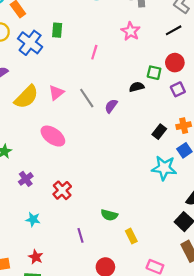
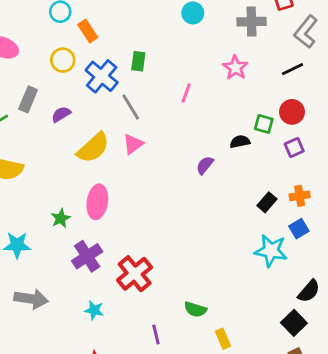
gray line: (87, 98) -> (131, 107), moved
pink ellipse: (53, 136) -> (97, 202), moved, turned 60
purple cross: (26, 179) -> (87, 256), size x1.5
red cross: (62, 190) -> (135, 274), size x1.4

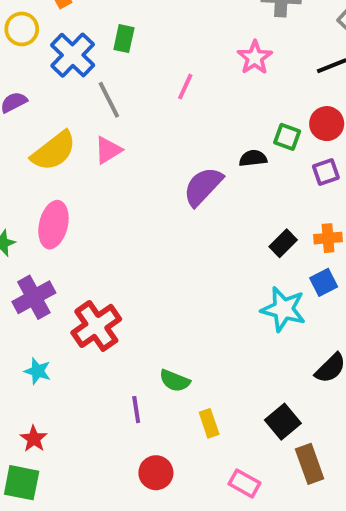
purple semicircle: (205, 165) -> (203, 186), size x1.6
black square: (294, 323) -> (283, 422), moved
purple line: (156, 335) -> (136, 410), moved

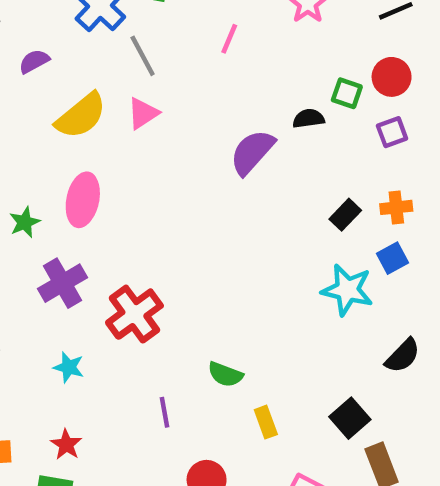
purple line: (136, 410) -> (164, 412), moved

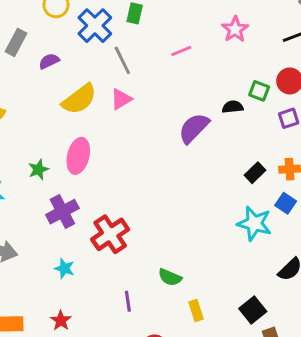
pink line: (229, 39) -> (181, 51), turned 42
blue square: (392, 258) -> (286, 203), turned -30

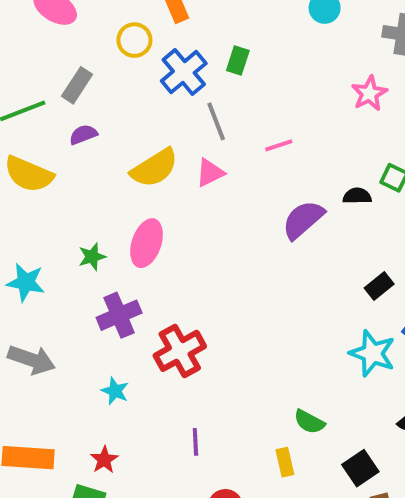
pink line: (181, 51) -> (279, 145), moved
purple semicircle: (49, 61) -> (83, 135), moved
green semicircle: (170, 277) -> (309, 422), moved

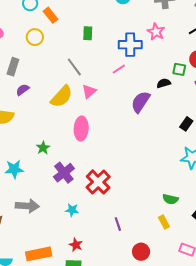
blue cross: (184, 72) -> (130, 45), moved, turned -35
gray line: (216, 121) -> (74, 67), moved
pink ellipse: (147, 243) -> (81, 129), moved

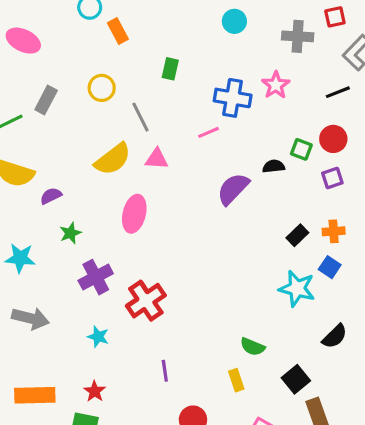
yellow circle: (35, 37) -> (102, 88), moved
purple semicircle: (23, 90) -> (51, 196), moved
pink triangle: (89, 91) -> (157, 159), turned 35

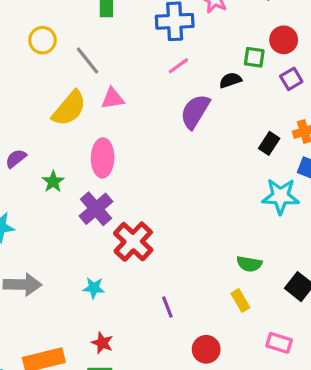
pink line: (208, 132) -> (178, 66), moved
green star: (70, 233) -> (53, 182), moved
purple cross: (96, 277) -> (96, 209), moved

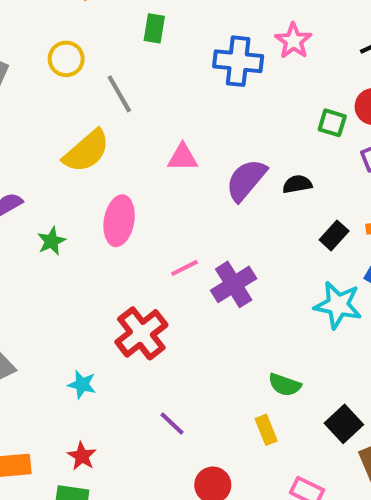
pink line: (178, 66) -> (185, 268), moved
black semicircle: (230, 80) -> (297, 184), moved
pink triangle: (113, 98) -> (183, 157), moved
purple cross: (96, 209) -> (234, 284), moved
purple line: (167, 307) -> (172, 424), turned -35

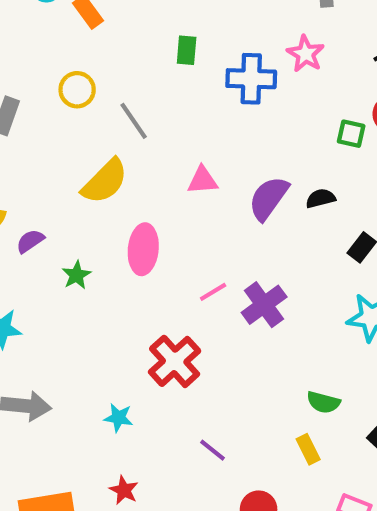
green rectangle: (154, 28) -> (187, 50), moved

